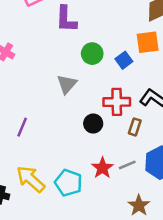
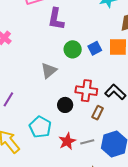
blue square: (124, 60) -> (95, 48), moved
cyan pentagon: (68, 183) -> (40, 127), moved

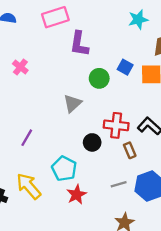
blue square: (95, 48) -> (125, 67), moved, turned -32
brown rectangle: (98, 113) -> (130, 150), turned -48
red star: (67, 141) -> (77, 195), moved

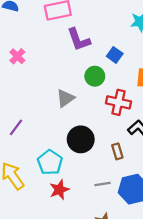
purple L-shape: (79, 44) -> (79, 40), turned -35
blue square: (125, 67) -> (115, 55), moved
red cross: (116, 125) -> (118, 102), moved
black circle: (92, 142) -> (81, 139), size x1.5

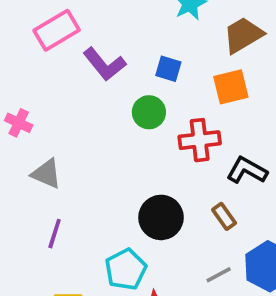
gray triangle: (65, 98) -> (46, 174), moved, turned -42
cyan pentagon: (50, 162) -> (126, 269), turned 30

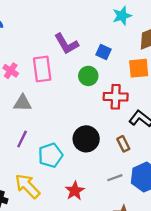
pink rectangle: (57, 30) -> (42, 69), moved, turned -75
gray triangle: (46, 174) -> (23, 103), turned -30
cyan pentagon: (126, 269) -> (50, 155), moved

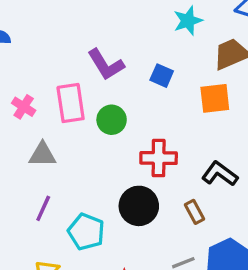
green circle: (88, 76) -> (112, 120), moved
red cross: (116, 97) -> (159, 158), moved
cyan pentagon: (50, 155) -> (86, 232), turned -30

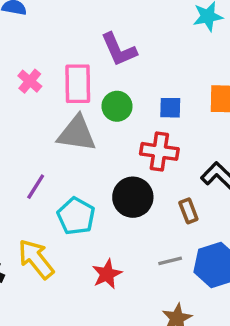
blue square: (162, 76) -> (170, 108), moved, turned -30
gray triangle: (43, 155) -> (77, 134), moved, size x1.4

